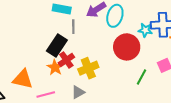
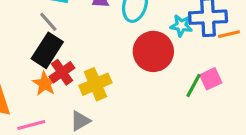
gray line: (73, 27) -> (48, 22), moved, turned -40
green line: (142, 77) -> (194, 85), moved

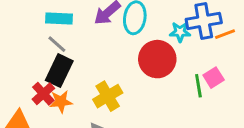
red cross: (62, 72) -> (43, 94), moved
orange star: (45, 84) -> (61, 102), turned -30
green line: (194, 85) -> (198, 86), turned -30

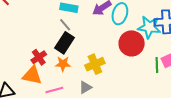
cyan star: (180, 32) -> (149, 27), size x1.6
red cross: (43, 94) -> (39, 57), moved

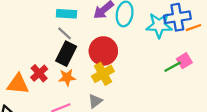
red circle: (132, 43) -> (103, 51), moved
green line: (157, 65) -> (173, 67), turned 70
orange triangle: (32, 75) -> (18, 84), moved

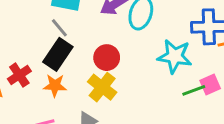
cyan star: (159, 25) -> (175, 56), moved
red circle: (103, 51) -> (107, 58), size x0.7
yellow cross: (103, 74) -> (102, 87), turned -30

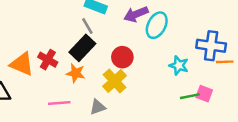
cyan star: (175, 56) -> (179, 65), size x0.7
red cross: (19, 75) -> (48, 60), turned -36
pink square: (210, 85) -> (204, 94), turned 35

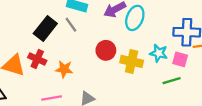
black rectangle: (82, 48) -> (45, 28), moved
yellow cross: (115, 81) -> (132, 61), moved, turned -30
pink square: (204, 94) -> (180, 59), moved

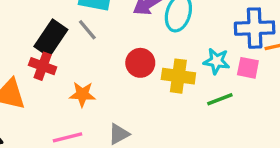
red cross: (37, 59) -> (43, 66), moved
green line: (172, 81) -> (220, 99), moved

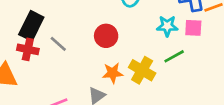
gray line: (87, 30) -> (58, 44), moved
yellow cross: (178, 76) -> (142, 70), moved, turned 30
orange star: (82, 94) -> (113, 73), moved

